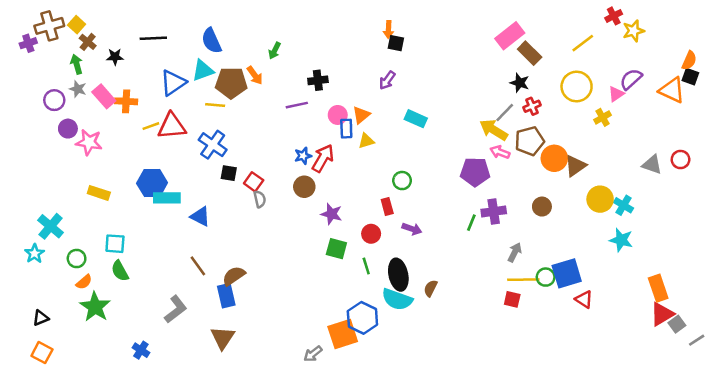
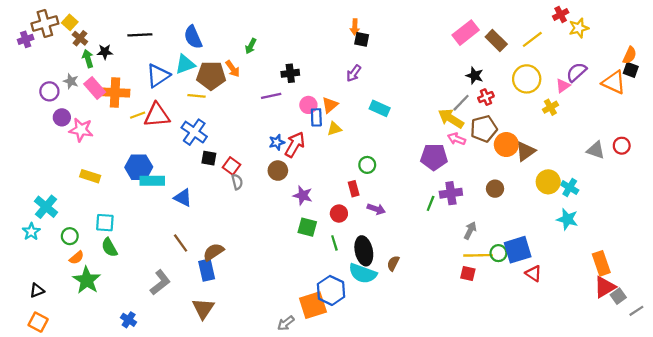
brown rectangle: (530, 53) -> (496, 40), moved
green arrow: (77, 64) -> (88, 59), moved
orange cross: (126, 101) -> (115, 93), size x1.4

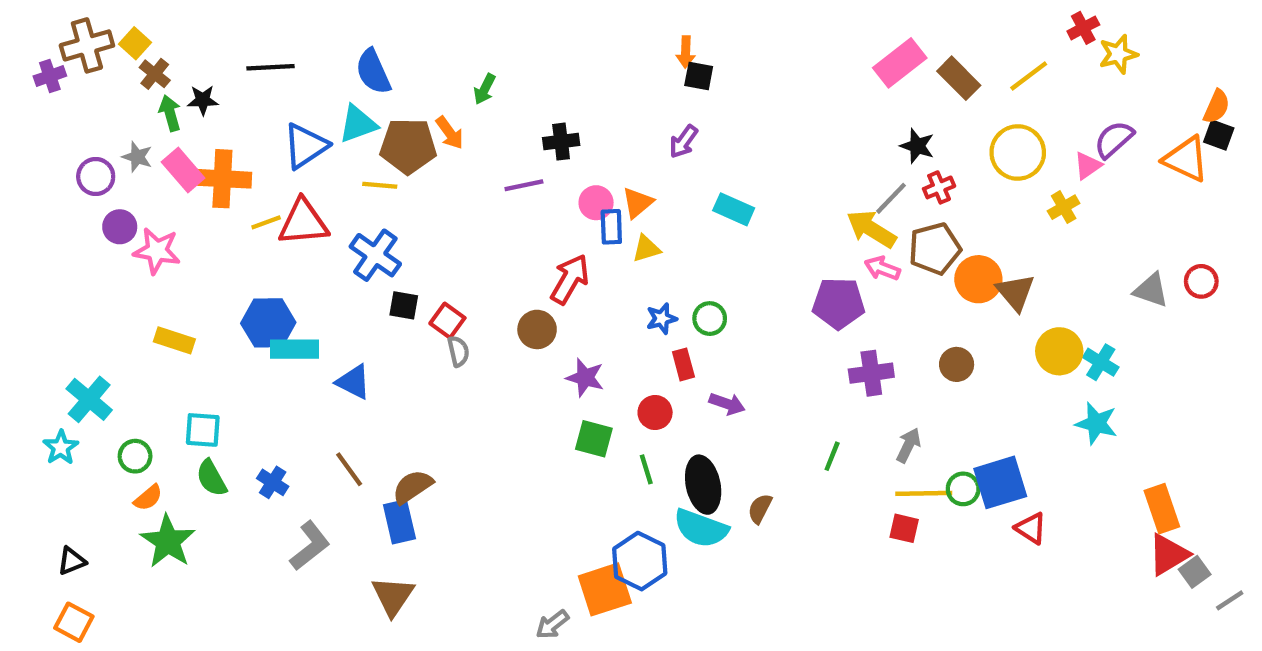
blue star: (277, 142) -> (662, 319), moved
brown triangle: (526, 151) -> (1016, 292), turned -35
green line: (431, 203) -> (832, 456), moved
blue cross: (129, 320) -> (273, 482), moved

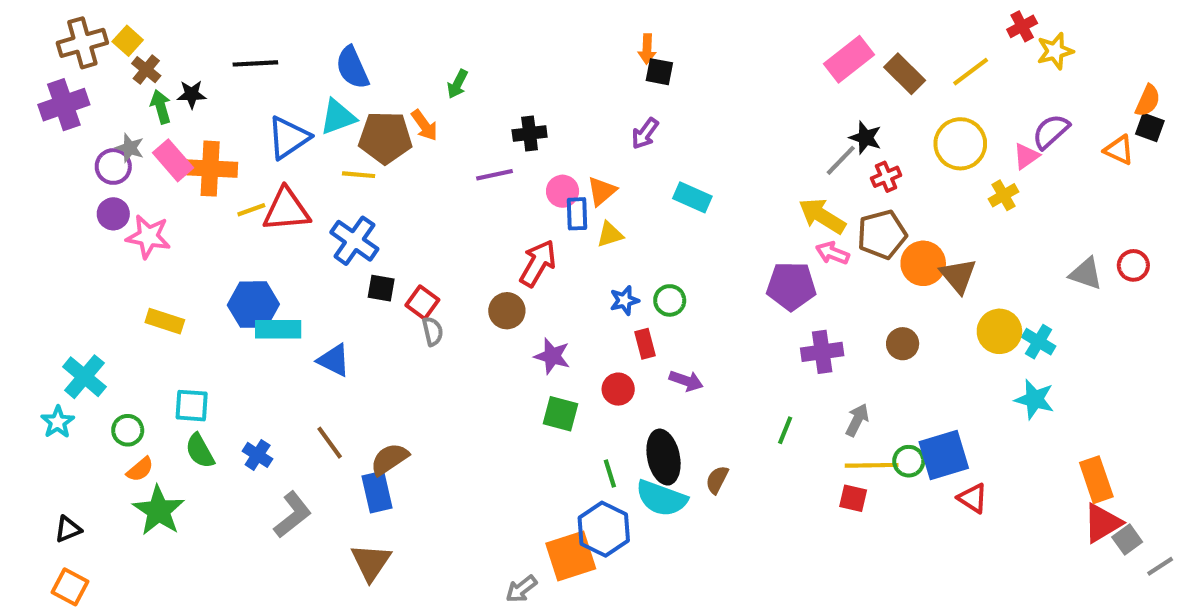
purple cross: (50, 76) -> (64, 105), moved, size x1.6
orange triangle: (1186, 159) -> (1119, 150), size x0.7
purple circle: (96, 177) -> (113, 166), moved
gray line: (891, 198) -> (841, 160), moved
green line: (646, 469) -> (610, 474), moved

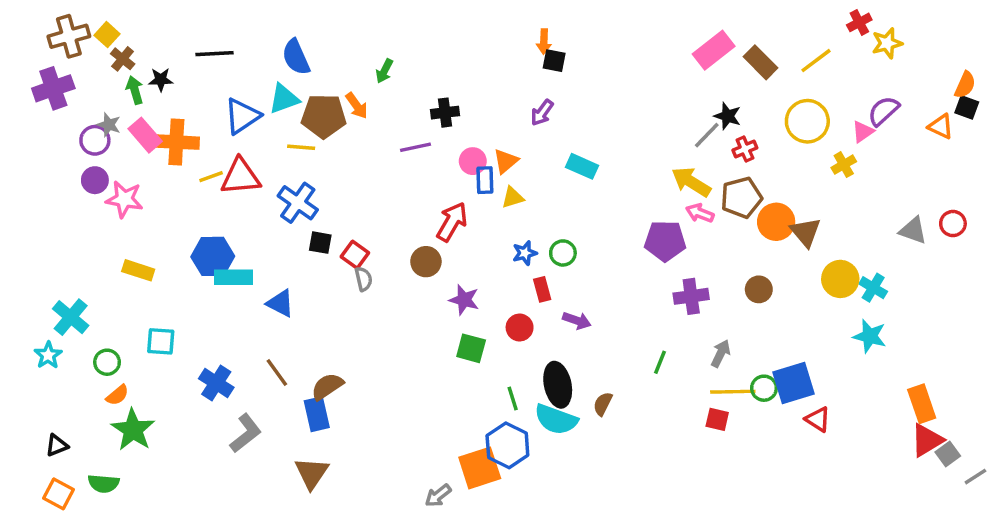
green semicircle: (200, 451) -> (104, 484), moved, turned -56
blue cross: (258, 455) -> (216, 383), size x1.4

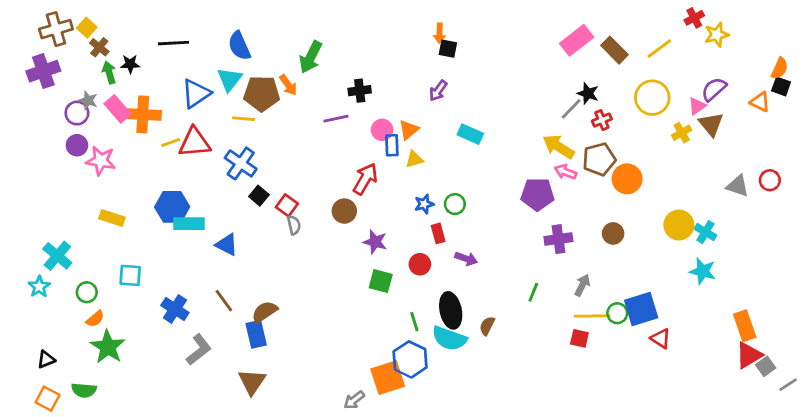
green arrow: (384, 71) -> (311, 57), size x1.6
cyan triangle: (284, 99) -> (230, 79), turned -32
brown triangle: (806, 232) -> (711, 124), moved
black square: (320, 243) -> (259, 196), turned 30

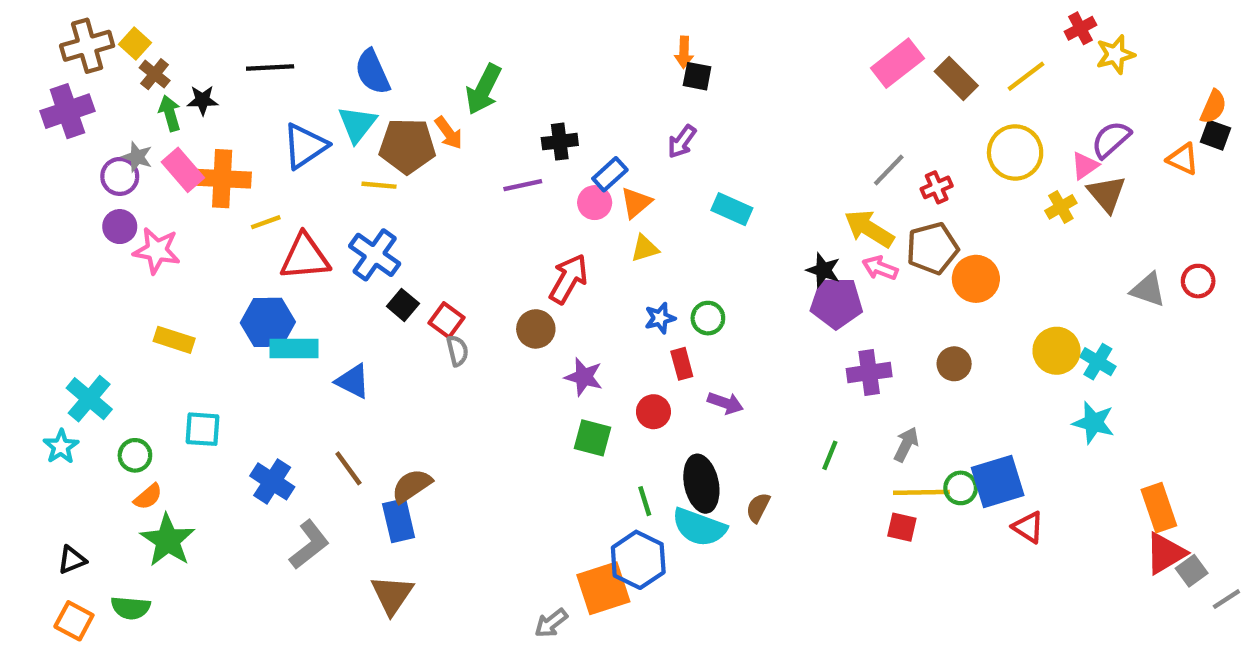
black star: (588, 93) -> (823, 270), moved
red triangle: (195, 142) -> (305, 257), moved
blue rectangle: (392, 145) -> (610, 174), moved, turned 50

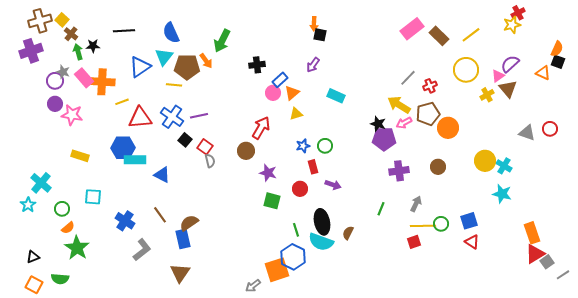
red cross: (1080, 28) -> (518, 13), moved
purple line: (523, 185) -> (199, 116), moved
pink arrow: (880, 268) -> (404, 123), turned -49
blue square: (998, 481) -> (469, 221), moved, size x0.7
red square: (902, 527) -> (414, 242), turned -32

